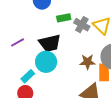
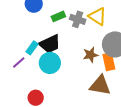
purple line: (18, 42) -> (19, 63), moved
cyan rectangle: (28, 76) -> (32, 48), moved

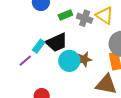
brown star: (90, 55) -> (84, 59), moved
cyan circle: (50, 63) -> (69, 61), moved

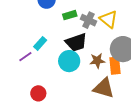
black trapezoid: (57, 42) -> (76, 42), moved
brown star: (84, 59) -> (97, 61), moved

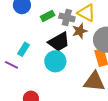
purple line: (25, 57) -> (11, 65), turned 72
brown star: (97, 61) -> (80, 31), moved

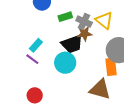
brown star: (80, 31) -> (85, 34), moved
purple line: (11, 65) -> (32, 59), moved

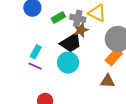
orange rectangle: (111, 67) -> (114, 57), turned 60
brown triangle: (100, 89) -> (108, 81), size x0.7

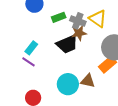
cyan circle: (68, 63) -> (68, 84), moved
brown triangle: (108, 81) -> (88, 81), moved

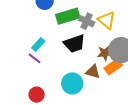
green rectangle: (59, 17) -> (68, 16), size x1.6
brown star: (79, 33) -> (105, 53), moved
brown triangle: (88, 81) -> (93, 72), moved

